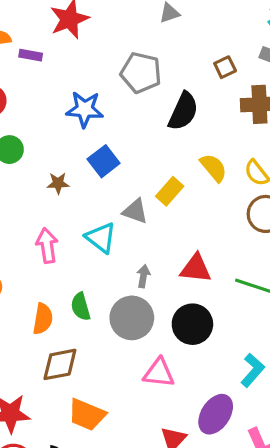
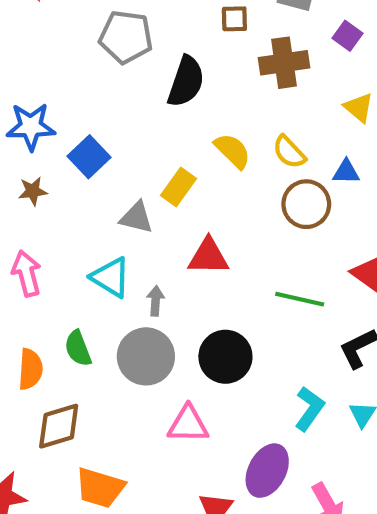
brown square: (225, 67) -> (234, 19), turned 30
blue star: (85, 109) -> (31, 127), moved
cyan triangle: (101, 238) -> (111, 277), moved
red triangle: (196, 268) -> (208, 256), moved

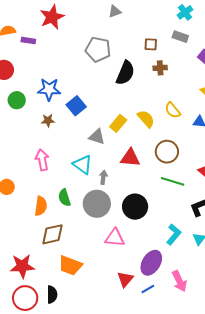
brown cross: (284, 63) -> (160, 68), moved, size x0.6
yellow semicircle: (233, 151) -> (146, 119), moved
brown circle: (306, 204) -> (167, 152), moved

